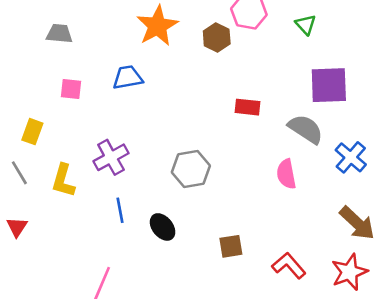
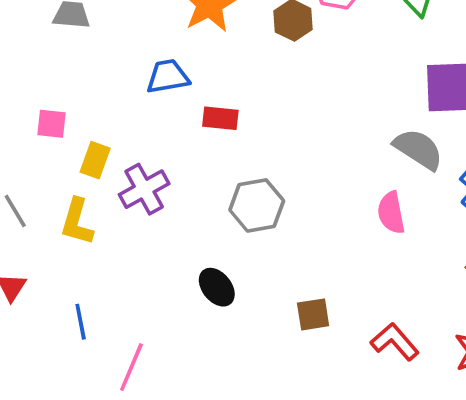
pink square: (71, 89) -> (51, 124), moved
red rectangle: (248, 107) -> (220, 118), moved
yellow rectangle: (32, 132) -> (95, 160), moved
blue line: (120, 210) -> (81, 322), moved

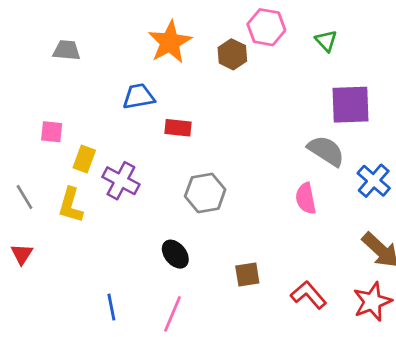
purple cross: (144, 189) -> (121, 181), turned -33
blue line: (81, 322) -> (111, 307), moved
pink line: (131, 367) -> (173, 314), moved

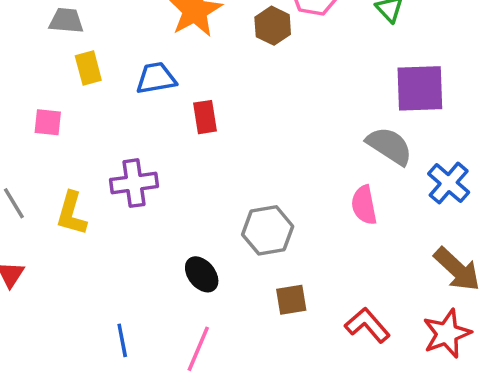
red rectangle: (178, 128) -> (205, 117), turned 75
yellow rectangle: (84, 159) -> (88, 68), moved, turned -35
purple cross: (121, 181) -> (134, 183), turned -36
gray hexagon: (205, 193) -> (268, 230), moved

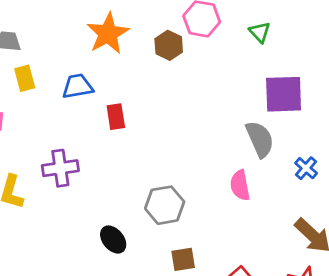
gray semicircle: (389, 146) -> (260, 139), turned 33
blue cross: (449, 183) -> (306, 168), size x0.7

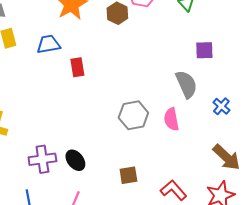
purple square: (284, 94) -> (204, 50), size x0.6
purple cross: (60, 168) -> (42, 159), moved
gray hexagon: (165, 205) -> (133, 115), moved

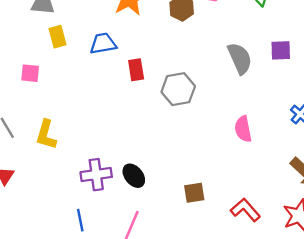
gray semicircle: (186, 84) -> (240, 58), moved
gray hexagon: (133, 115) -> (178, 89), moved

